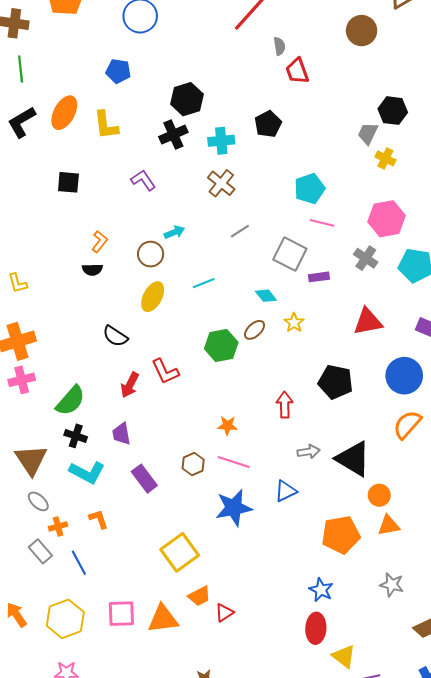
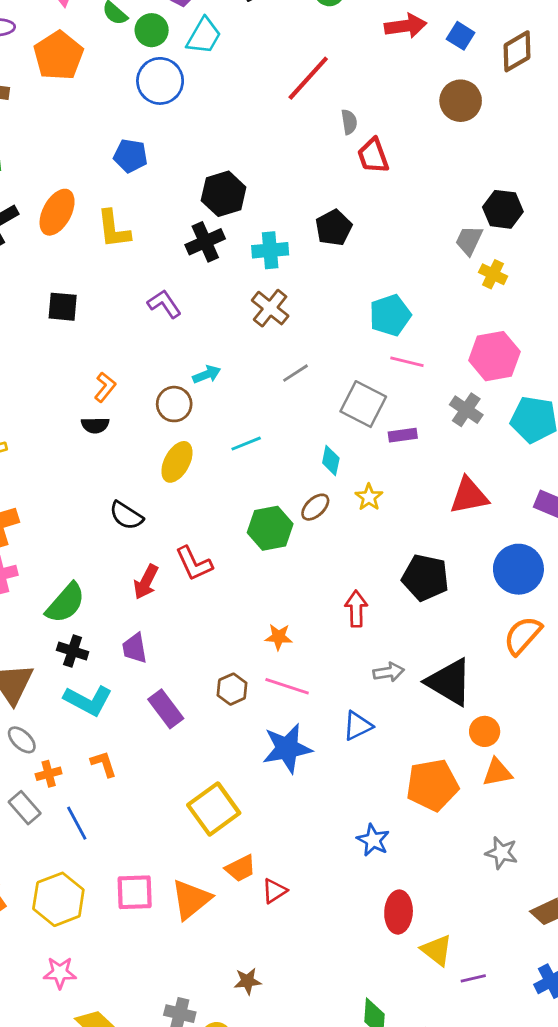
cyan diamond: (266, 296) -> (331, 461), turned 50
blue star: (321, 590) -> (373, 840), moved
orange triangle: (163, 619) -> (191, 899), turned -32

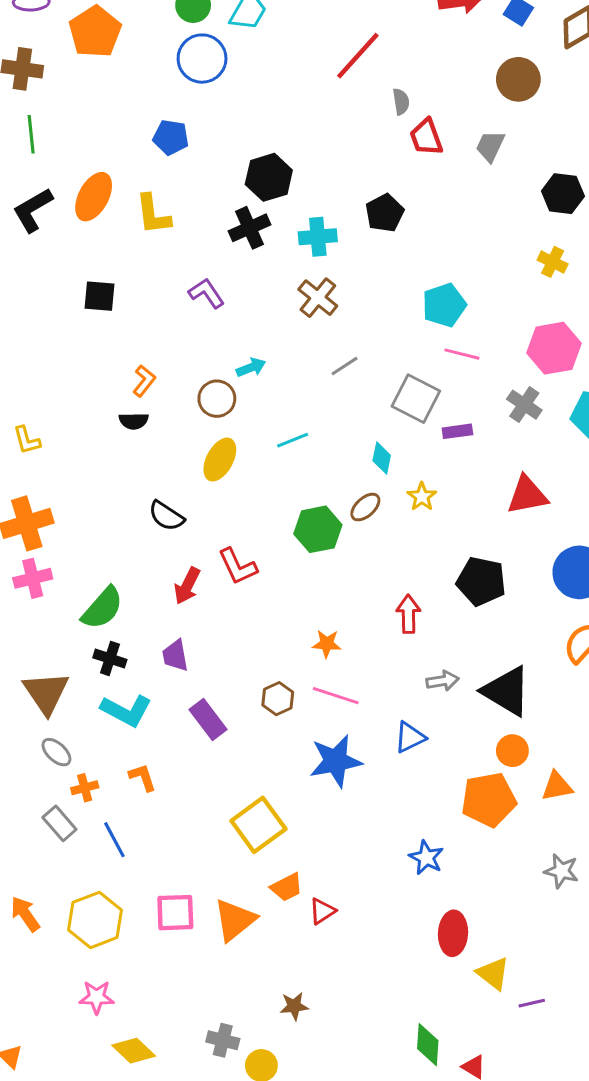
gray trapezoid: (469, 240) -> (490, 146), moved
orange circle: (485, 731) -> (512, 751), moved

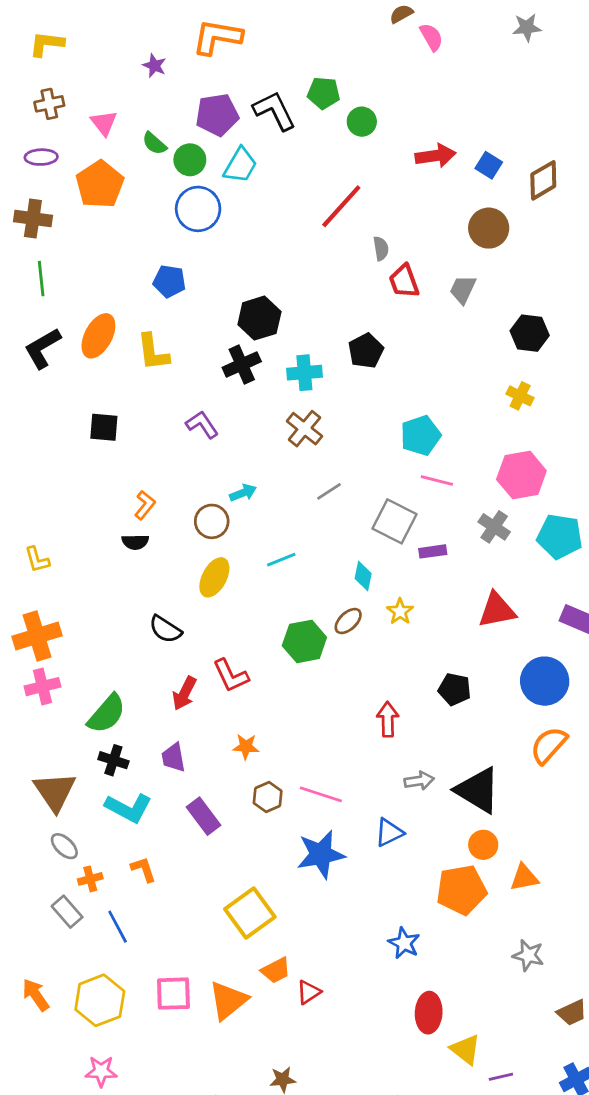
black pentagon: (481, 581) -> (455, 689), size x0.7
orange star: (327, 644) -> (246, 747), moved

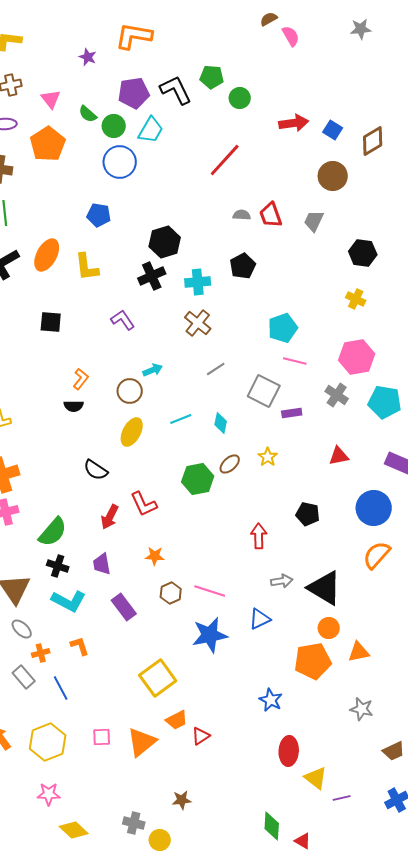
gray semicircle: (381, 249) -> (242, 215), moved, turned -78
cyan diamond: (363, 576) -> (221, 423), moved
red triangle: (497, 610) -> (339, 456), size x0.7
pink square: (173, 994) -> (102, 737), size x0.7

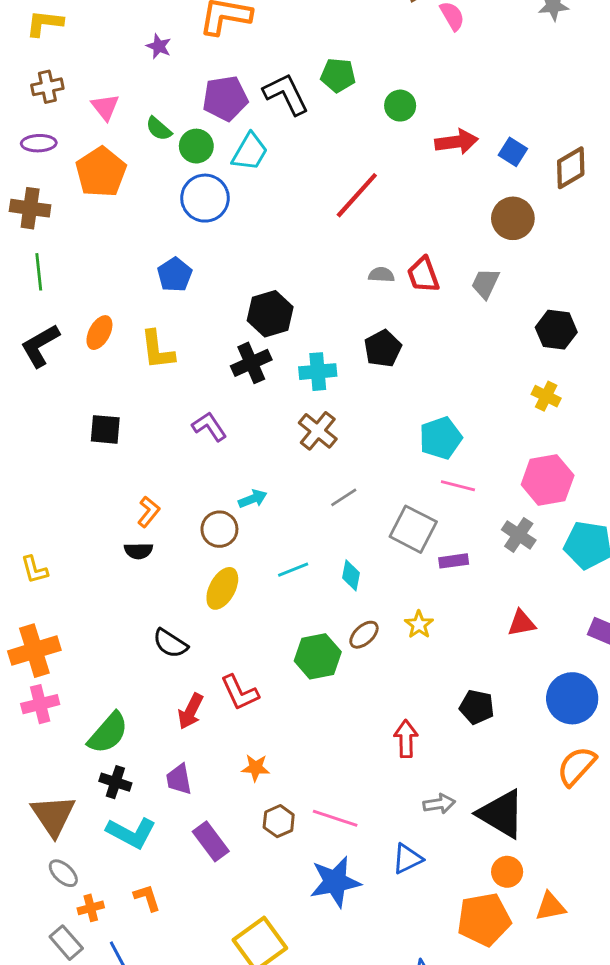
green circle: (240, 98) -> (400, 106), moved
blue pentagon: (99, 215) -> (175, 275), turned 30
orange ellipse: (47, 255) -> (99, 333), size x0.7

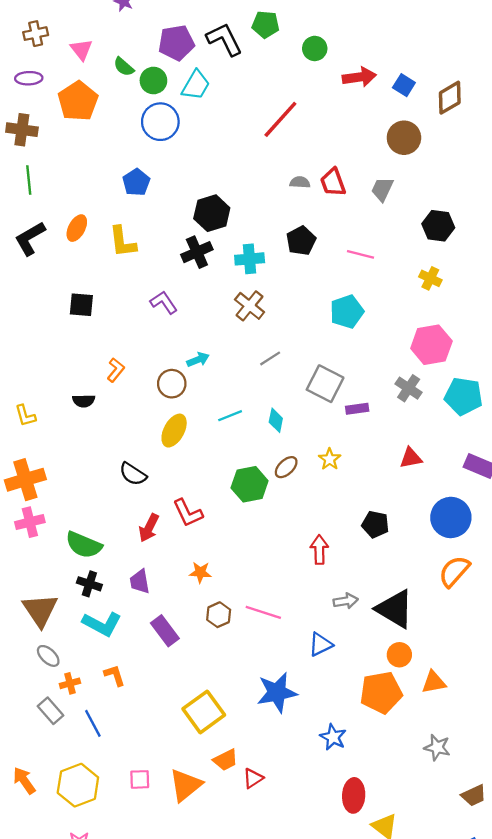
pink line: (458, 486) -> (360, 254), moved
black semicircle: (138, 551) -> (84, 401), moved
green semicircle: (108, 733) -> (84, 545), turned 72
blue star: (335, 882) -> (277, 692), moved

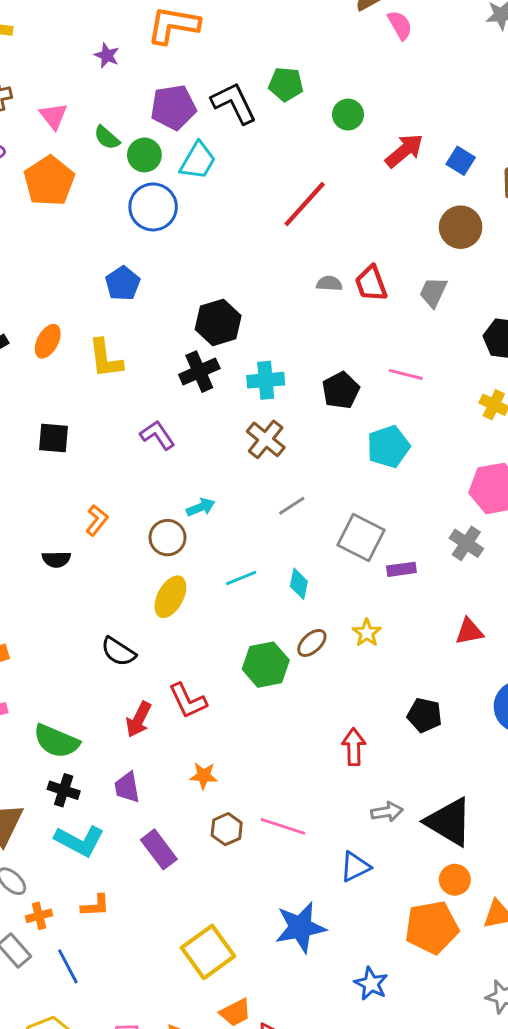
red arrow: (359, 77) -> (404, 151), turned -32
black pentagon: (301, 241) -> (341, 390), moved
orange L-shape: (115, 675) -> (95, 906), turned 105

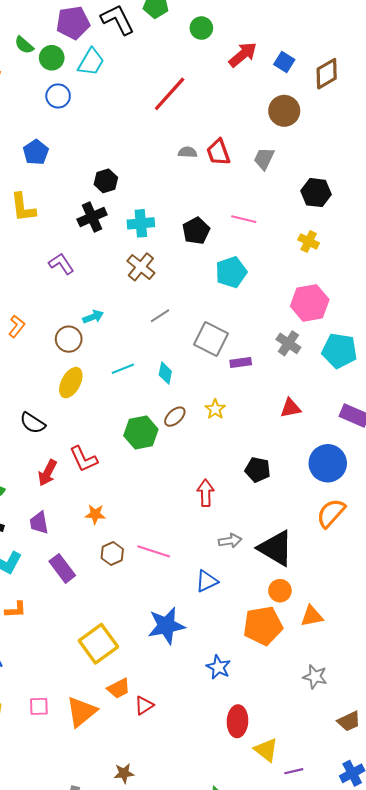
blue circle: (153, 207) -> (58, 96), size x0.7
black hexagon: (218, 322) -> (106, 181), size x0.7

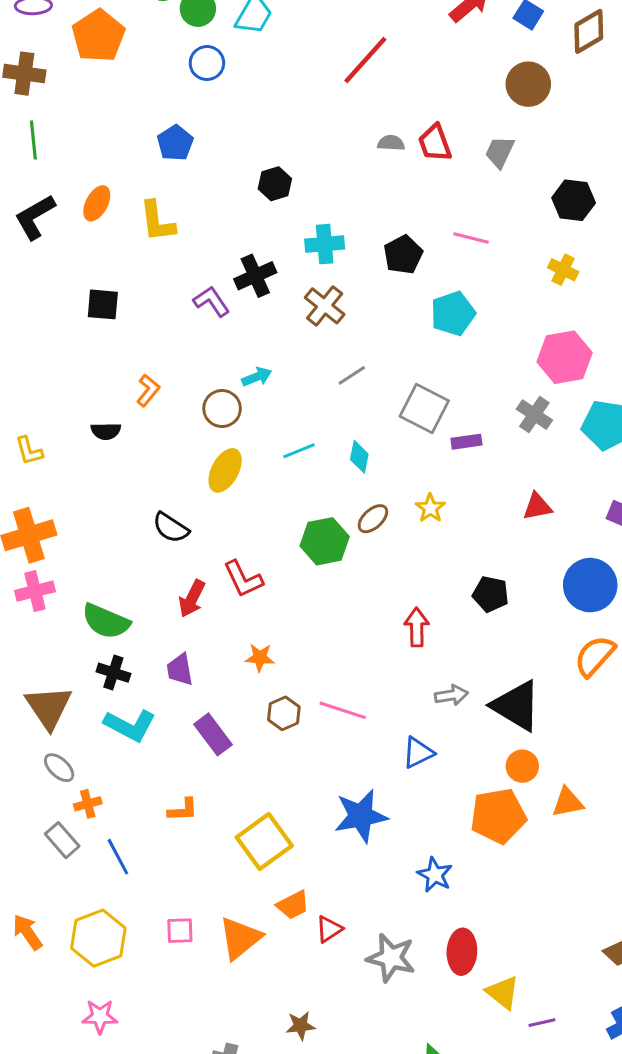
black cross: (92, 217) -> (255, 276), moved
orange L-shape: (16, 610) -> (183, 810), moved
gray star: (315, 677) -> (391, 958), moved, size x1.4

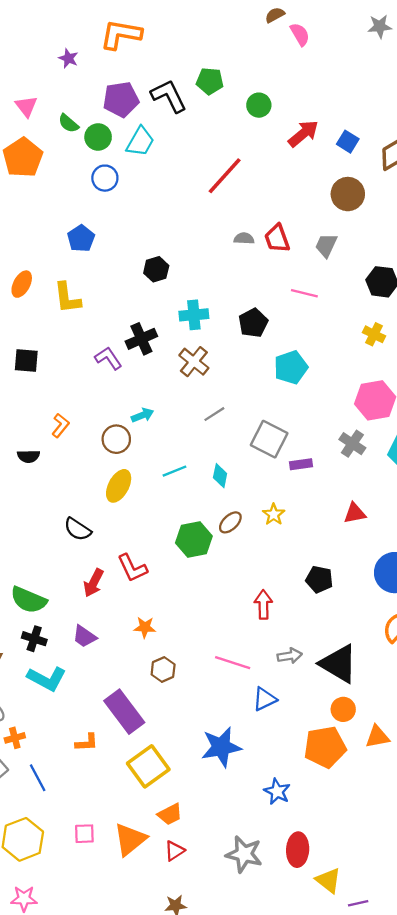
pink line: (471, 238) -> (304, 293), moved
purple trapezoid: (180, 670) -> (84, 636), turned -45
pink line: (343, 710) -> (233, 663), moved
purple rectangle: (213, 734) -> (124, 712), moved, size x1.4
red triangle: (329, 929) -> (174, 851), moved

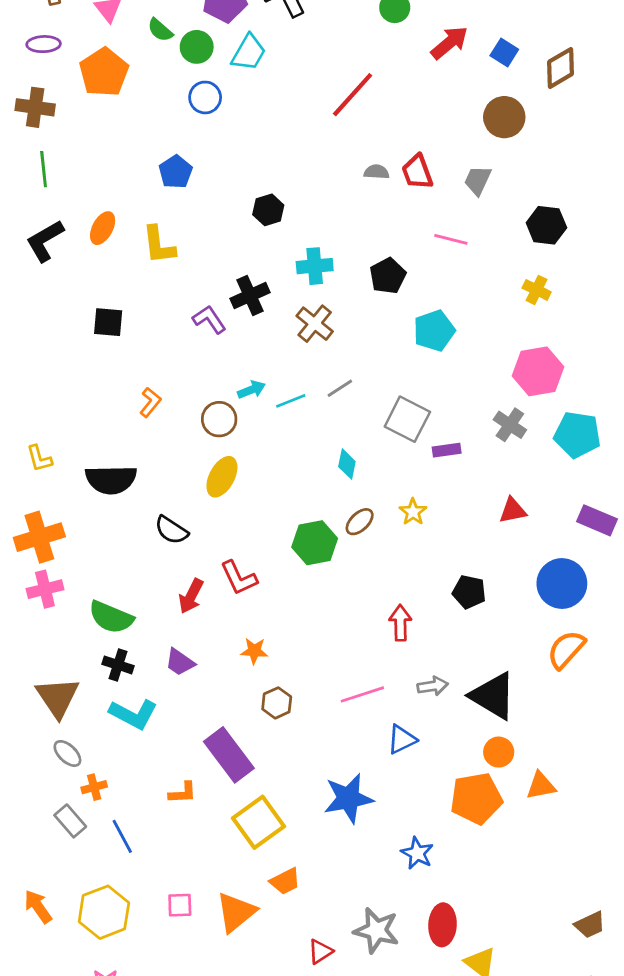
black semicircle: (29, 456) -> (111, 480), moved, size x1.8
cyan line: (174, 471) -> (291, 401), moved
pink line: (233, 663) -> (362, 694), turned -36
red triangle: (174, 851) -> (320, 952), moved

